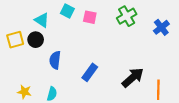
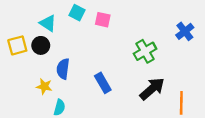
green cross: (127, 16) -> (145, 51), moved
blue rectangle: (90, 72) -> (103, 83), turned -66
yellow star: (24, 92) -> (44, 86), moved

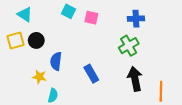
cyan triangle: (48, 23) -> (25, 14), moved
blue cross: (185, 31) -> (136, 19), moved, turned 35
black arrow: (152, 89) -> (135, 79), turned -60

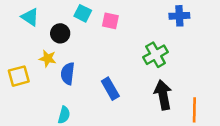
blue cross: (136, 19) -> (179, 16), moved
yellow square: (15, 40) -> (19, 76), moved
black circle: (36, 40) -> (60, 33), moved
yellow star: (39, 77) -> (48, 58), moved

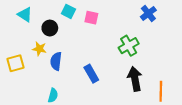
blue cross: (179, 16) -> (148, 13), turned -35

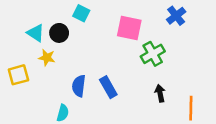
cyan triangle: (25, 15) -> (36, 33), moved
pink square: (91, 18) -> (129, 28), moved, size x1.5
blue semicircle: (56, 61) -> (79, 86), moved
black arrow: (135, 79) -> (160, 93), size x0.6

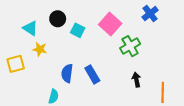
cyan square: (81, 13) -> (78, 30), moved
pink square: (129, 28) -> (110, 24), turned 30
black circle: (59, 33) -> (58, 19), moved

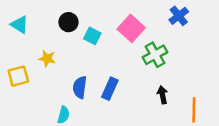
cyan triangle: (30, 28) -> (20, 25), moved
blue rectangle: (92, 74) -> (110, 89), turned 54

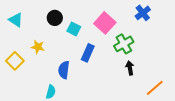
yellow square: (18, 76) -> (15, 61), turned -30
blue rectangle: (110, 89) -> (88, 53), moved
black arrow: (163, 95) -> (130, 68), moved
orange line: (194, 110) -> (155, 88), turned 48

